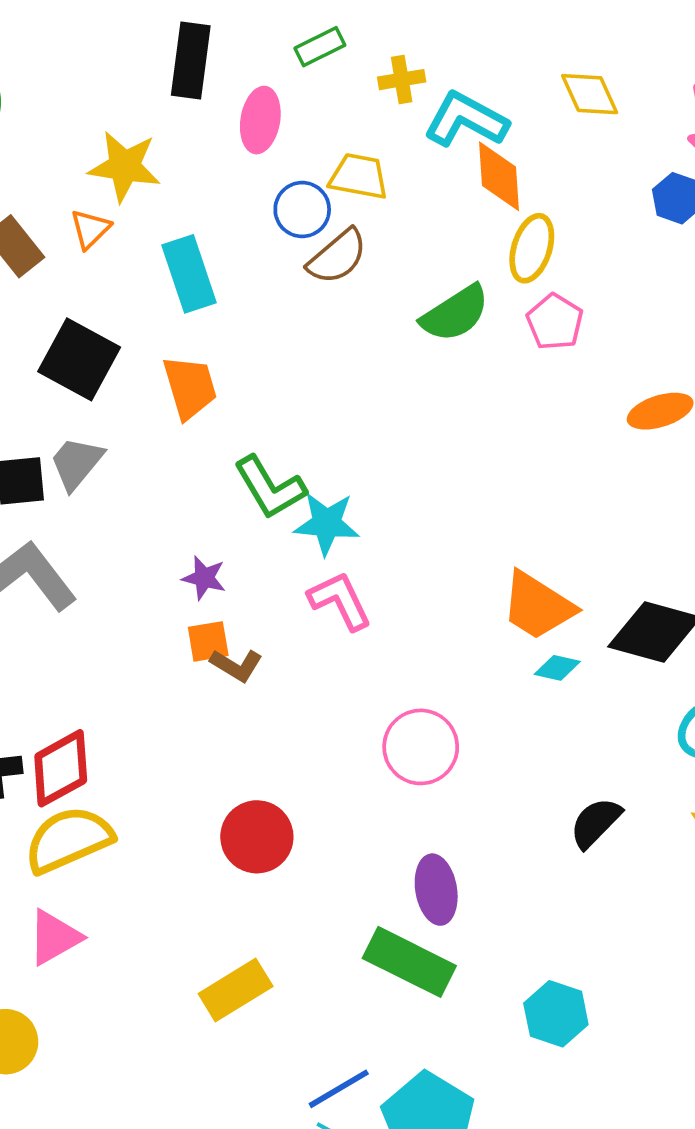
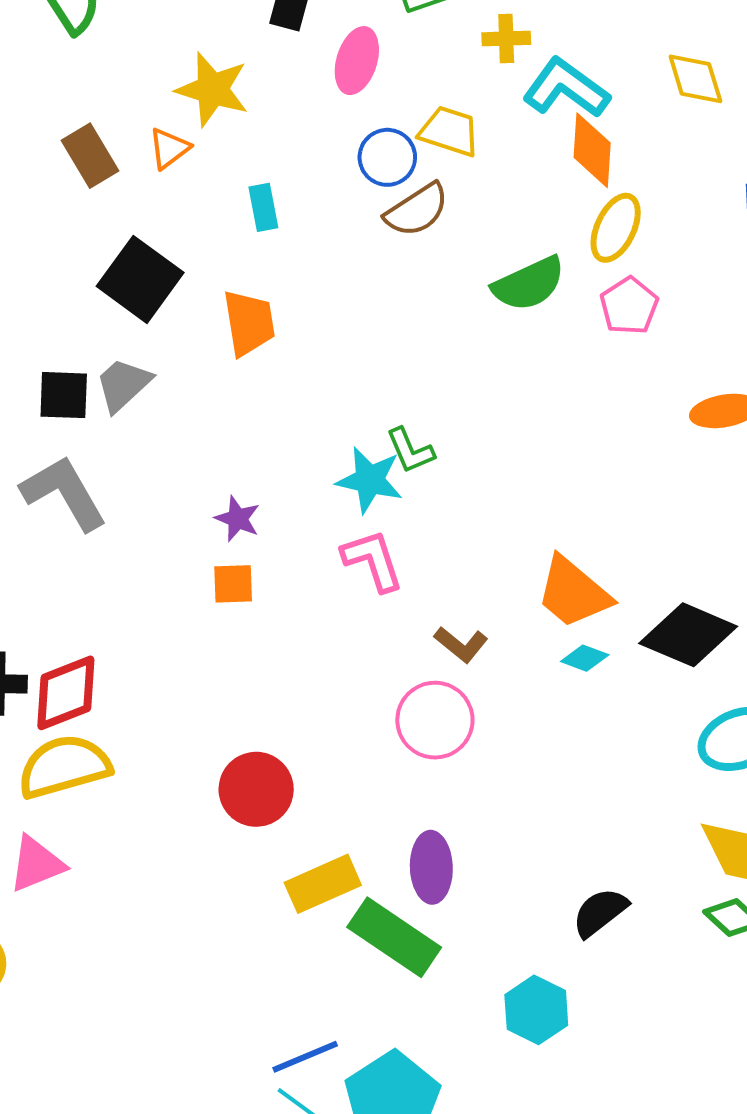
cyan rectangle: (189, 274) -> (263, 207), size x0.6
green L-shape: (270, 487) -> (410, 451), moved, size x0.7
brown L-shape: (236, 665) -> (461, 644), moved
black semicircle: (596, 823) -> (600, 912), moved
yellow rectangle: (236, 990) -> (323, 884), moved

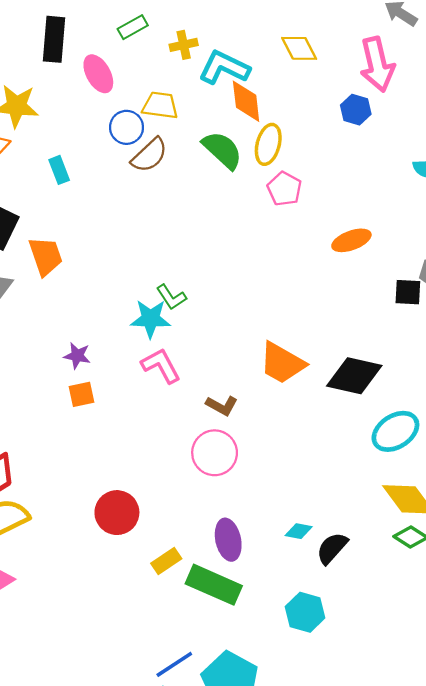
pink ellipse: (357, 61) -> (98, 74), turned -36
green semicircle: (529, 284) -> (222, 150), moved, turned -102
orange trapezoid: (249, 323) -> (46, 256), moved
cyan diamond: (585, 658) -> (299, 531), moved
yellow rectangle: (323, 884) -> (166, 561), size x0.7

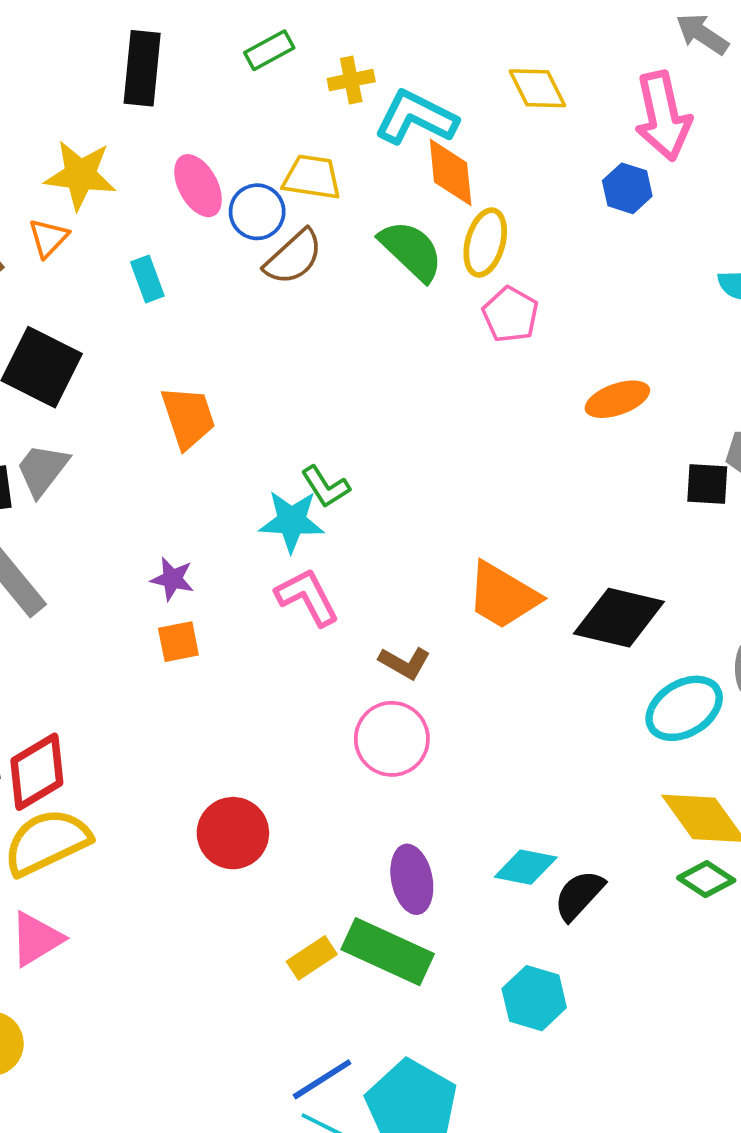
pink ellipse: (98, 74) -> (198, 186), moved
orange trapezoid: (46, 256) -> (188, 417), moved
cyan diamond: (299, 531) -> (526, 867), size x1.4
yellow rectangle: (166, 561) -> (312, 958), moved

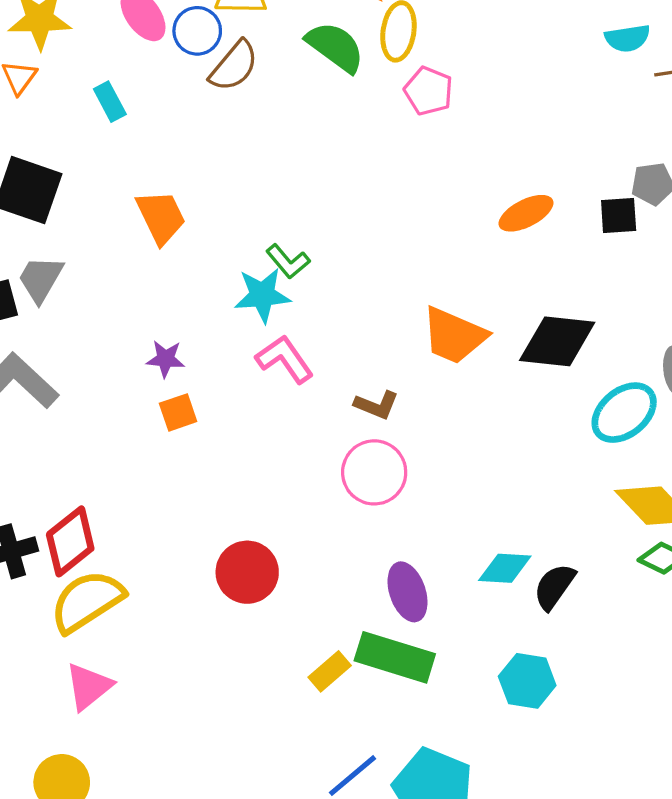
orange ellipse: (617, 399) -> (526, 213), moved

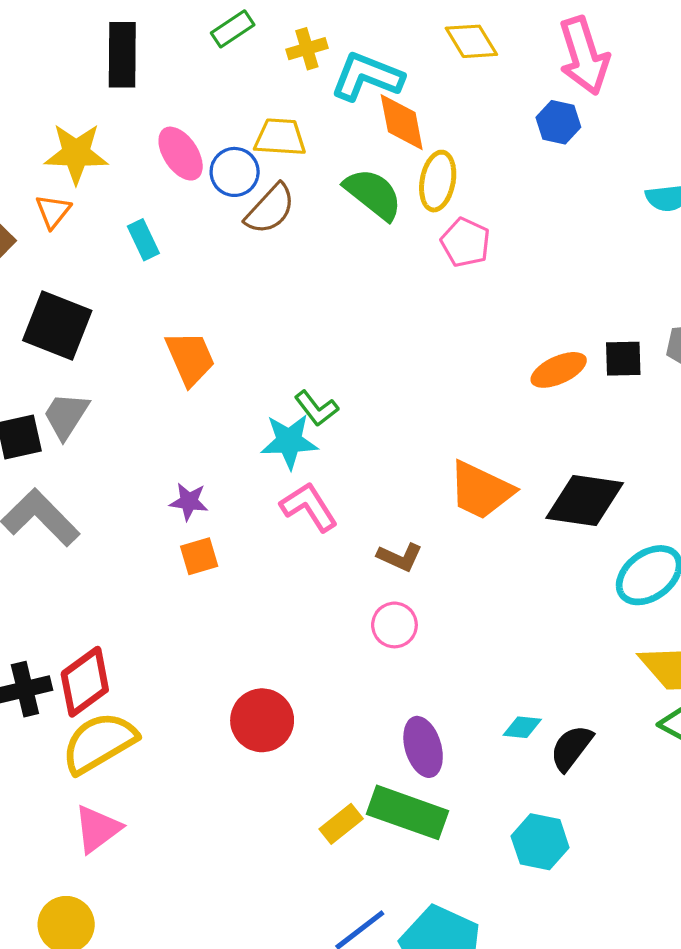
black square: (619, 215) -> (623, 359), moved
pink circle: (374, 472) -> (394, 625), size x0.7
cyan diamond: (505, 568) -> (522, 727), size x0.7

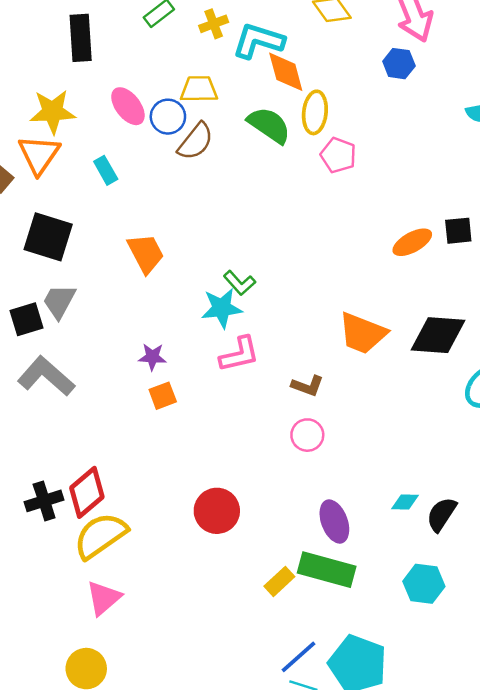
orange triangle: (53, 211) -> (39, 155), size x1.6
pink L-shape: (309, 507) -> (239, 354), turned 114

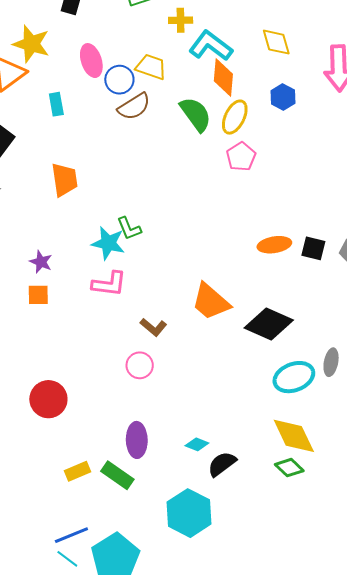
blue hexagon: (399, 64) -> (283, 97), moved
green rectangle: (327, 570) -> (117, 475), size x0.7
cyan hexagon: (424, 584) -> (189, 513), size x1.4

